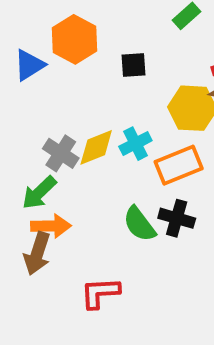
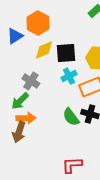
black square: (133, 65) -> (66, 53), moved, size x1.5
yellow diamond: (96, 147) -> (44, 50), moved
red L-shape: (100, 293) -> (72, 165), moved

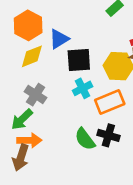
orange hexagon: (38, 23) -> (28, 25), moved
blue triangle: (15, 36) -> (59, 39), moved
yellow diamond: (44, 50) -> (32, 56), moved

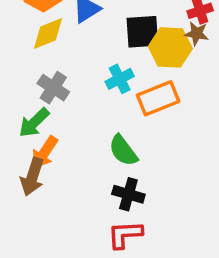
black square: (79, 60) -> (142, 32), moved
black cross: (108, 135) -> (128, 194), moved
orange arrow: (29, 140) -> (45, 152), turned 125

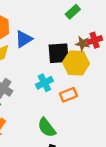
brown star: (197, 33) -> (83, 43), moved
orange rectangle: (158, 98) -> (68, 95), size x0.7

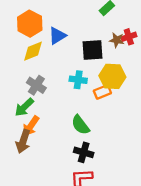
yellow hexagon: (76, 63) -> (112, 76), moved
cyan cross: (44, 83) -> (78, 80), turned 35

